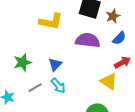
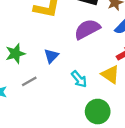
purple semicircle: (88, 40) -> (87, 29), turned -35
cyan arrow: (58, 86) -> (79, 79), moved

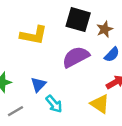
cyan arrow: (79, 79) -> (54, 104), moved

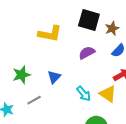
purple semicircle: (76, 57) -> (87, 53), size x0.7
cyan arrow: (54, 104) -> (84, 94), moved

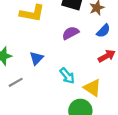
yellow triangle: (108, 94) -> (92, 88), moved

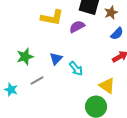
purple semicircle: (70, 33) -> (77, 27), moved
cyan arrow: (67, 76) -> (76, 69), moved

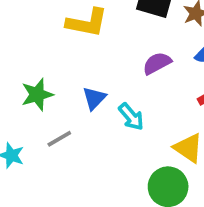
purple semicircle: (77, 27) -> (157, 63), moved

